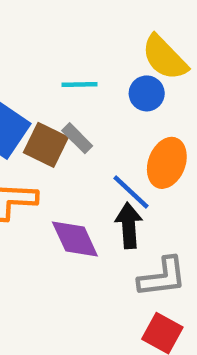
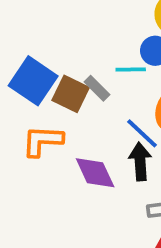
cyan line: (79, 84) -> (131, 70), moved

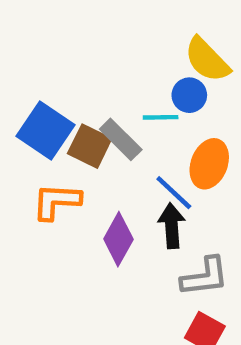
gray rectangle: (97, 88) -> (121, 139), size x1.4
purple diamond: (95, 173) -> (118, 239), turned 54

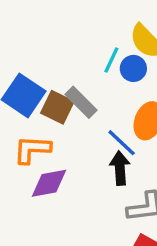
cyan line: (161, 117) -> (111, 60), moved, turned -64
purple diamond: (118, 239) -> (49, 183), moved, turned 51

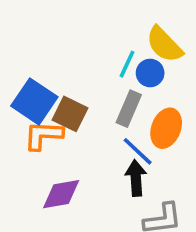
gray rectangle: (81, 102) -> (129, 109), moved, turned 68
orange L-shape: (32, 149) -> (43, 135), moved

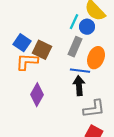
blue square: (34, 101) -> (22, 43), size x0.7
blue line: (138, 151) -> (80, 71), turned -36
purple diamond: (61, 194) -> (37, 95), turned -50

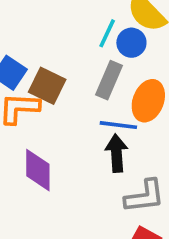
purple diamond: (37, 95) -> (38, 170), turned -30

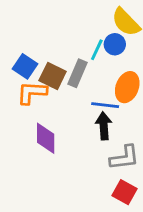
cyan line: (107, 33) -> (97, 50), moved
gray rectangle: (109, 80) -> (77, 73), moved

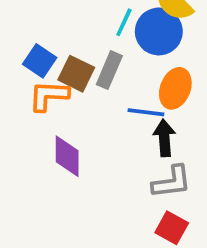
blue circle: (115, 44) -> (159, 31), size x1.6
cyan line: (97, 50) -> (124, 22), moved
black arrow: (104, 126) -> (164, 138), moved

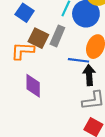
blue square: (40, 61) -> (25, 13), moved

